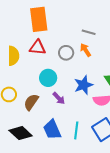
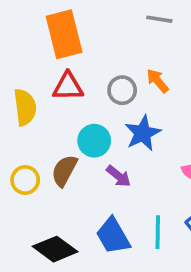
gray line: (89, 32) -> (159, 19), moved
blue star: (84, 85) -> (143, 133), moved
brown semicircle: (31, 102) -> (64, 171), moved

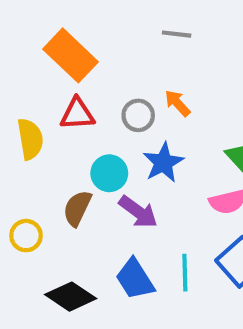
orange rectangle: (64, 34) -> (71, 55), turned -30
purple arrow: (119, 176) -> (138, 212), size x1.4
yellow circle: (25, 180) -> (26, 236), moved

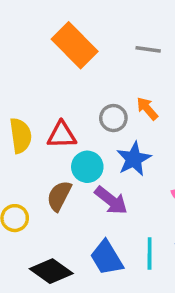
orange rectangle: (71, 55) -> (75, 45), moved
red triangle: (77, 114) -> (62, 135), moved

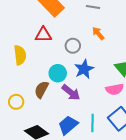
orange arrow: (147, 109) -> (98, 33), moved
red triangle: (62, 135) -> (43, 35), moved
blue trapezoid: (107, 258) -> (68, 125), turned 80

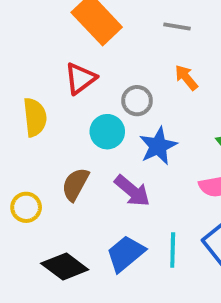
red triangle: (43, 35) -> (80, 78), turned -36
cyan circle: (58, 73) -> (107, 132), moved

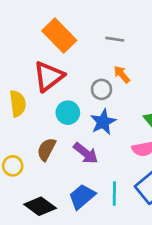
red triangle: (80, 78) -> (49, 76), size x1.4
gray circle: (137, 101) -> (102, 89), moved

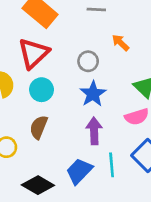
orange arrow: (122, 74) -> (121, 43), moved
cyan circle: (68, 113) -> (42, 90), moved
purple arrow: (86, 153) -> (94, 131), moved, turned -125

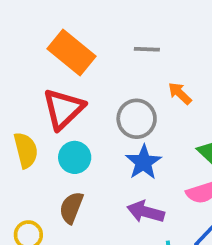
gray circle: (88, 61) -> (137, 119), size x1.4
purple arrow: (94, 131) -> (146, 212), turned -72

